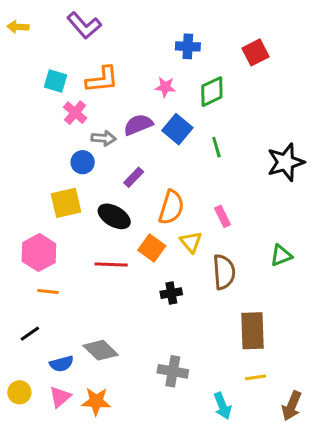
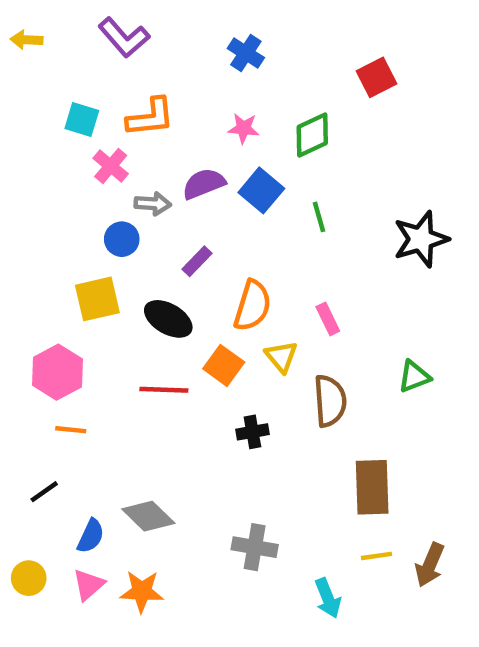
blue cross: (188, 46) -> (246, 53), moved, turned 30
blue semicircle: (62, 364) -> (91, 536), turned -50
brown arrow: (292, 406) -> (430, 565), moved

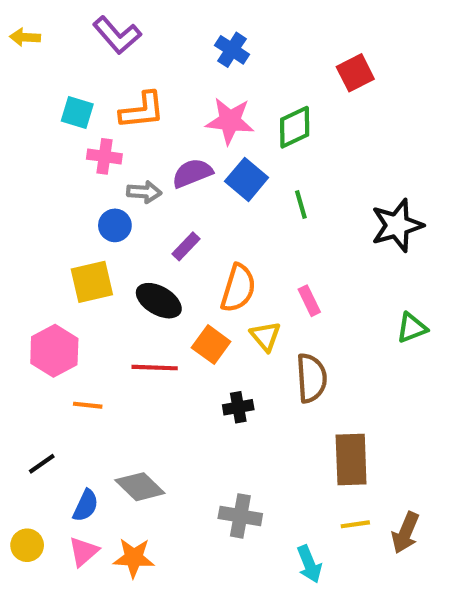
pink star: (244, 128) -> (230, 121), size x1.6
pink cross: (111, 166) -> (104, 156), turned -32
green triangle: (414, 376) -> (412, 328), moved
orange line: (71, 430) -> (88, 405), moved

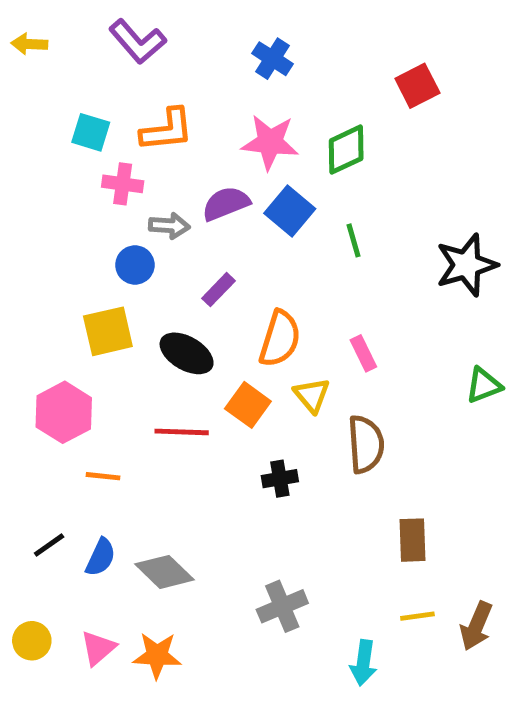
brown rectangle: (351, 460) -> (412, 540), size x0.7
blue semicircle: (86, 506) -> (101, 557), moved
gray cross: (240, 516) -> (282, 606), turned -33
cyan arrow: (309, 564) -> (363, 663), turned 30

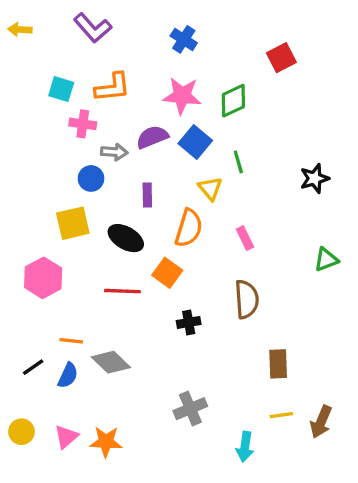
black star: (467, 265) -> (314, 178), size x0.7
purple rectangle: (218, 290) -> (147, 195), turned -45
yellow triangle: (312, 395) -> (210, 188), moved
orange line: (103, 476) -> (71, 341), moved
gray diamond: (164, 572) -> (111, 362), moved

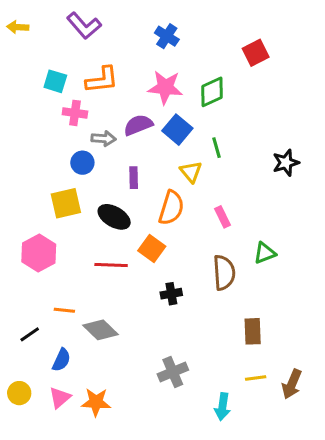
green triangle: (326, 260) -> (265, 253), moved
blue semicircle: (68, 375) -> (61, 360), moved

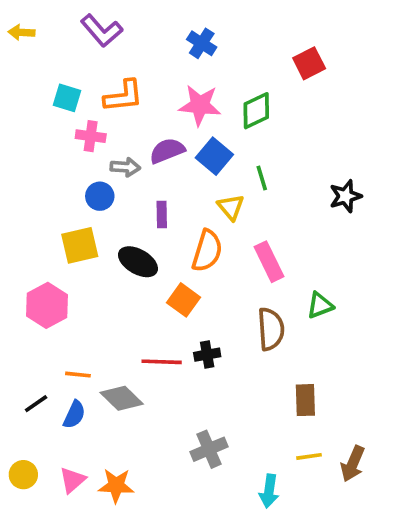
pink rectangle: (223, 217) -> (269, 262), size x1.5
red line: (111, 265) -> (162, 362), moved
blue semicircle: (61, 360) -> (74, 415), moved

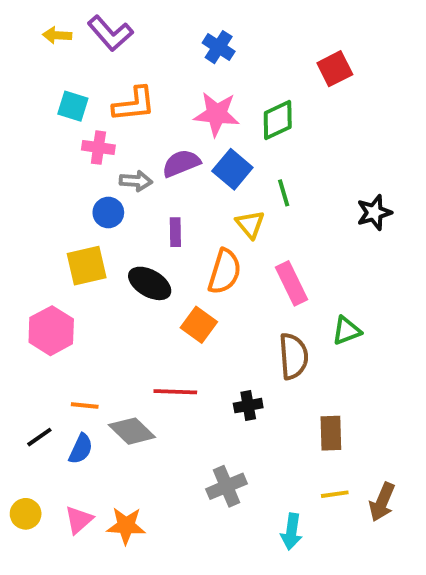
yellow arrow: (22, 32) -> (57, 35), moved
black cross: (207, 355) -> (248, 406), moved

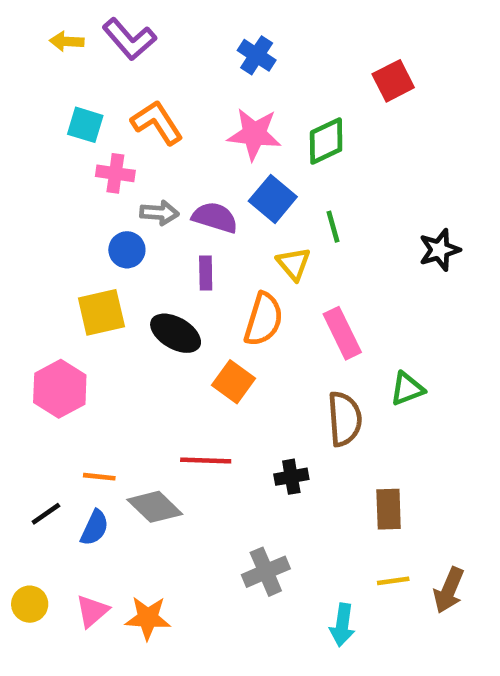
orange L-shape: (134, 104) -> (157, 122), turned -117
purple semicircle: (181, 163) -> (215, 217), moved, turned 39

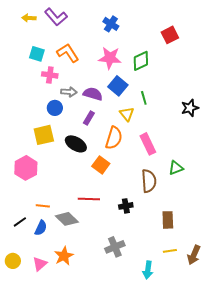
purple rectangle: (206, 273) -> (89, 118), turned 32
orange star: (148, 618) -> (64, 256), moved, turned -30

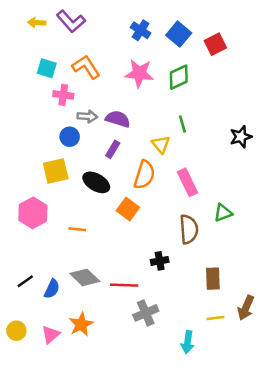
blue square: (118, 86) -> (179, 34), moved
red line: (89, 199) -> (124, 285), moved
orange line: (43, 206) -> (77, 229), moved
brown arrow: (194, 255) -> (246, 308), moved

